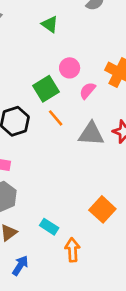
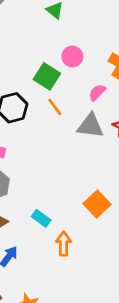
green square: (46, 89) -> (47, 76), turned -30
pink semicircle: (88, 91) -> (97, 93), moved

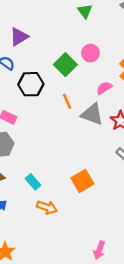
orange line: (55, 107) -> (67, 101), moved
orange arrow: (64, 244) -> (47, 207), turned 96

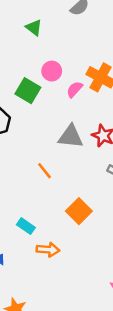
pink semicircle: (104, 88) -> (75, 89), moved
orange line: (67, 101) -> (44, 171), moved

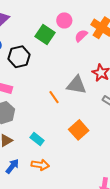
gray triangle: (71, 137) -> (76, 85), moved
orange arrow: (48, 250) -> (40, 165), moved

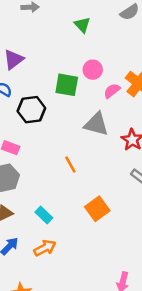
green square: (45, 34) -> (67, 85), turned -30
gray triangle: (76, 85) -> (96, 124), moved
orange arrow: (40, 165) -> (45, 248), turned -42

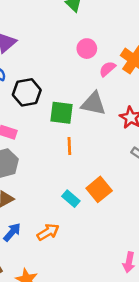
green square: (67, 85) -> (62, 113), moved
orange line: (70, 165) -> (69, 146), turned 30
cyan rectangle: (44, 215) -> (71, 199), moved

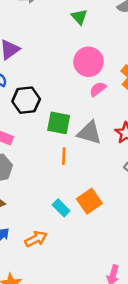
pink circle: (87, 49) -> (88, 62), size x1.5
pink semicircle: (107, 69) -> (98, 89), moved
gray triangle: (94, 104) -> (89, 133), moved

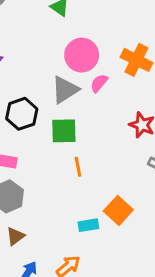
gray triangle: (89, 133) -> (65, 90), moved, turned -36
cyan rectangle: (61, 208) -> (88, 225), turned -42

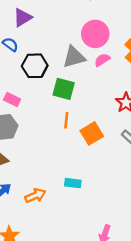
orange square: (118, 210) -> (92, 133), moved
cyan rectangle: (88, 225) -> (73, 183), moved

